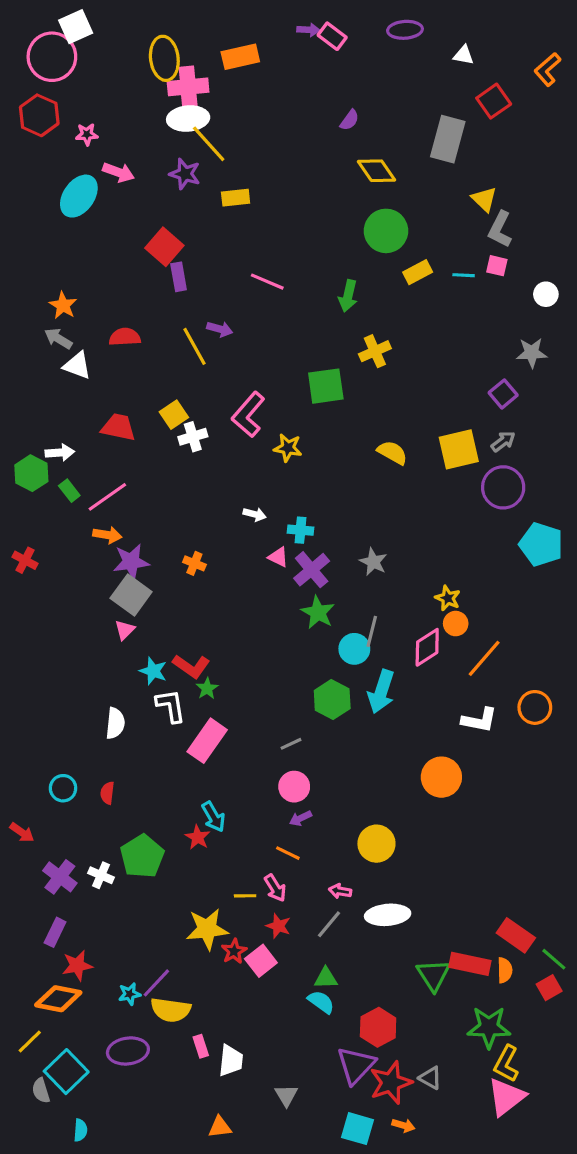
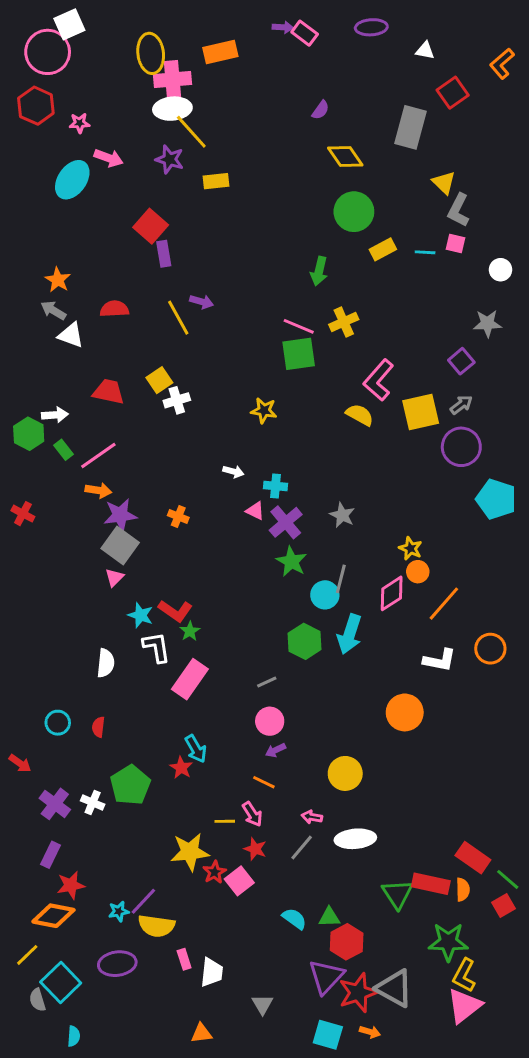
pink line: (267, 282) -> (299, 326), moved
pink L-shape: (248, 415) -> (379, 380), moved
green triangle: (326, 978) -> (329, 917), moved
gray triangle: (430, 1078) -> (395, 988), size x1.8

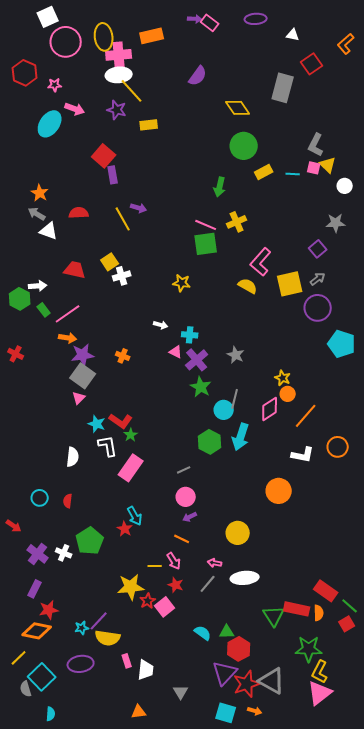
pink circle: (48, 52) -> (66, 42), moved
purple semicircle: (321, 110) -> (198, 76), moved, size x1.5
yellow triangle: (444, 183) -> (328, 165), moved

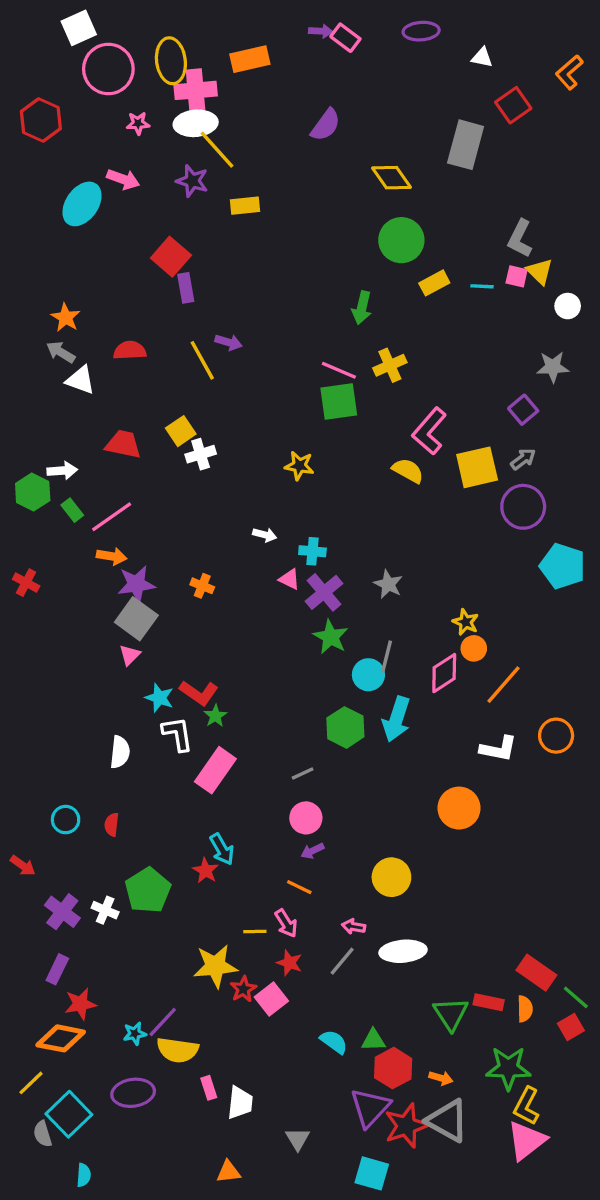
pink star: (55, 85) -> (138, 123), moved
red rectangle: (297, 609) -> (489, 1002), size x0.7
orange arrow: (255, 711) -> (441, 1078), moved

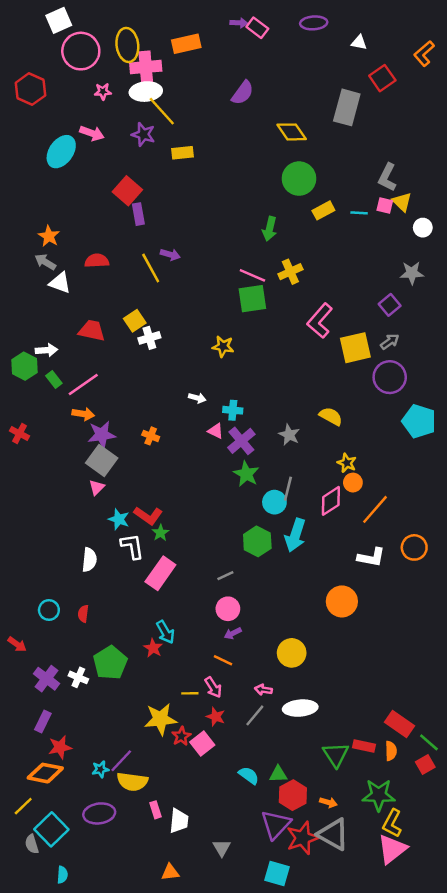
yellow semicircle: (408, 471) -> (331, 416), moved

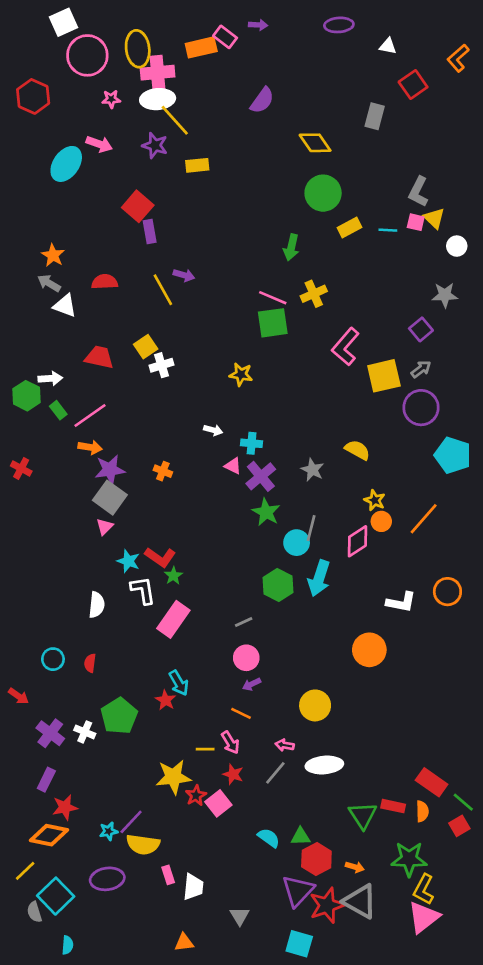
pink rectangle: (257, 28) -> (225, 37), moved
gray rectangle: (347, 107) -> (375, 116), size x0.7
orange line: (375, 509) -> (424, 519), moved

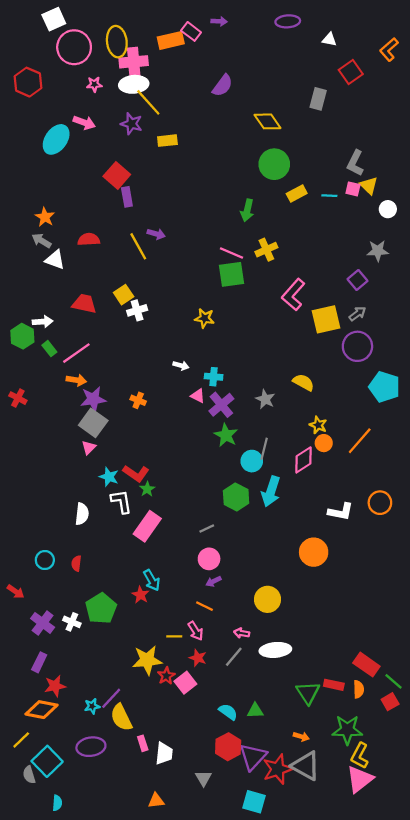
yellow semicircle: (143, 844) -> (121, 717), turned 56
red hexagon: (316, 859) -> (228, 747), moved

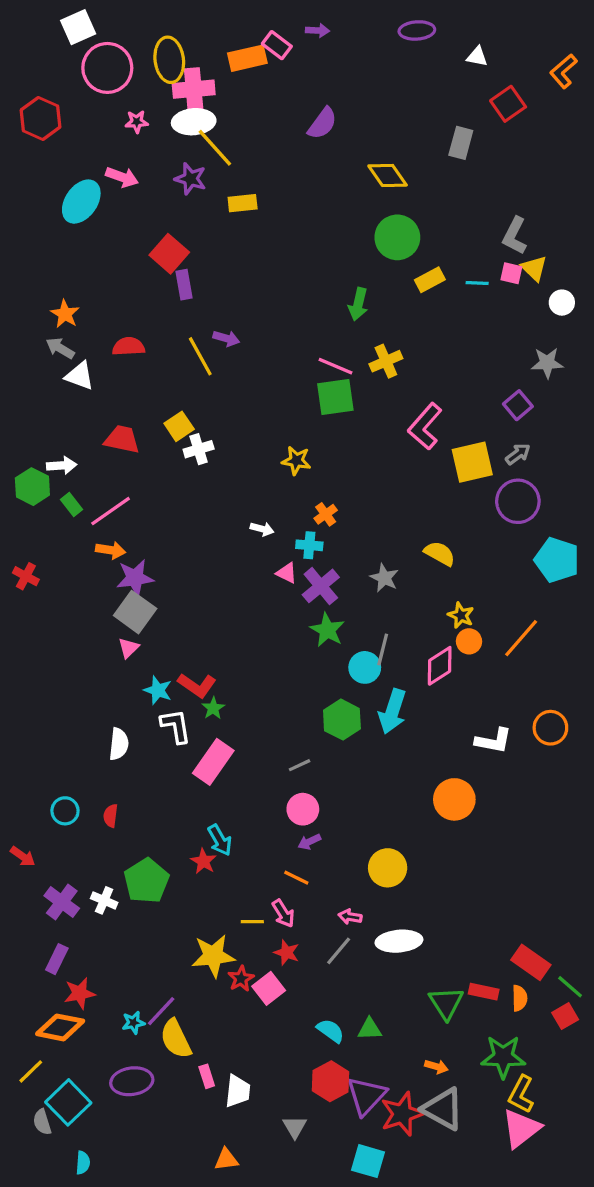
orange cross: (138, 400) -> (326, 514), moved, turned 32

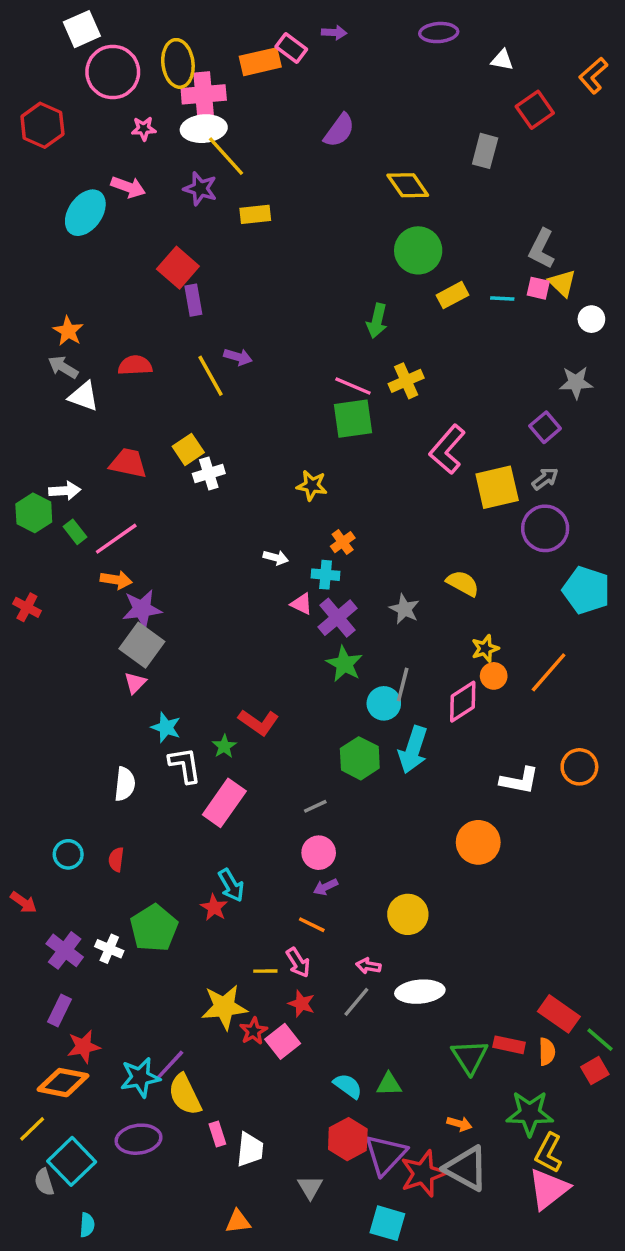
yellow star: (461, 615) -> (485, 648), turned 30
red L-shape: (197, 685) -> (259, 722), moved
cyan star: (133, 1023) -> (140, 1077), size x1.6

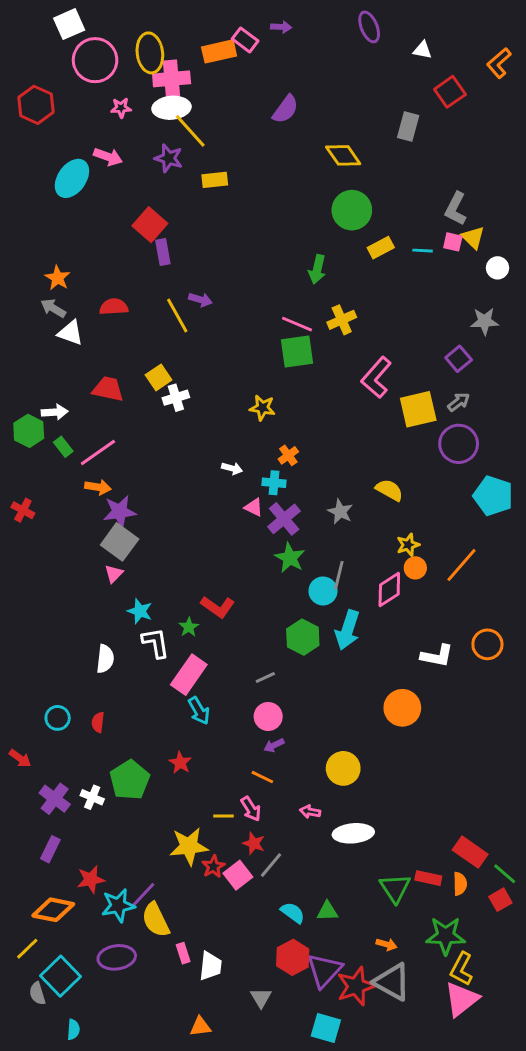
purple ellipse: (439, 33) -> (369, 27), turned 72
cyan arrow: (231, 885) -> (199, 711), moved
gray line: (356, 1002) -> (271, 865), moved
red star: (84, 1047) -> (91, 879), moved

